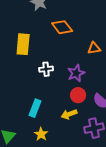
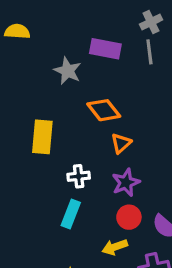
orange triangle: (94, 48) -> (121, 143), moved, turned -32
cyan rectangle: (35, 108) -> (71, 214), moved

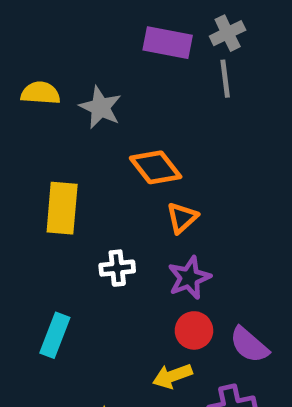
yellow semicircle: (17, 31) -> (40, 93), moved
purple rectangle: (105, 49) -> (168, 43), moved
cyan rectangle: (71, 214) -> (55, 335), moved

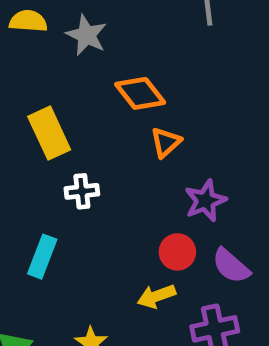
yellow rectangle: (62, 208) -> (49, 133), turned -30
white cross: (117, 268) -> (82, 191), moved
purple star: (189, 278) -> (205, 201), moved

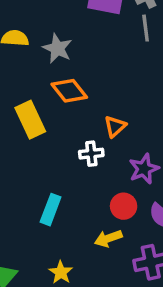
orange diamond: (140, 93) -> (69, 91), moved
white cross: (82, 191) -> (91, 154), moved
cyan rectangle: (42, 257) -> (51, 210), moved

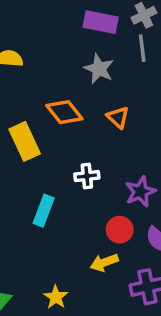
gray star: (57, 48) -> (99, 69), moved
orange triangle: (115, 126) -> (118, 117), moved, turned -35
cyan rectangle: (51, 210) -> (44, 211), moved

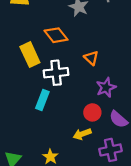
orange triangle: (118, 117) -> (91, 58), moved
white cross: (87, 176) -> (56, 73), moved, size x1.5

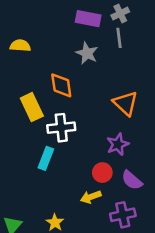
orange diamond: (56, 35) -> (61, 85), turned 30
orange triangle: (91, 58) -> (125, 103), moved, size x1.5

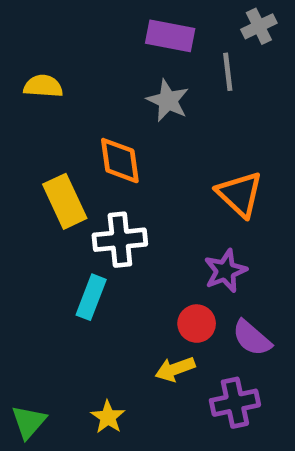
gray cross: (120, 13) -> (259, 26), moved

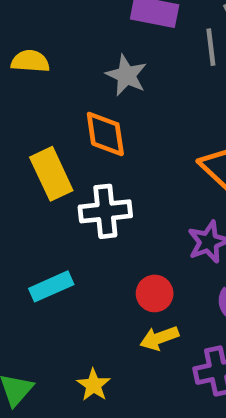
gray star: (168, 101) -> (126, 75), moved
cyan rectangle: (91, 297) -> (51, 286), moved, turned 45
red circle: (197, 324) -> (155, 293), moved

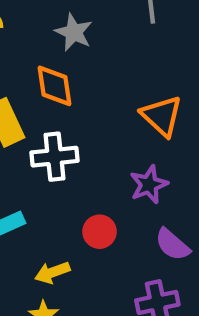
yellow arrow: (159, 338) -> (52, 272), moved

